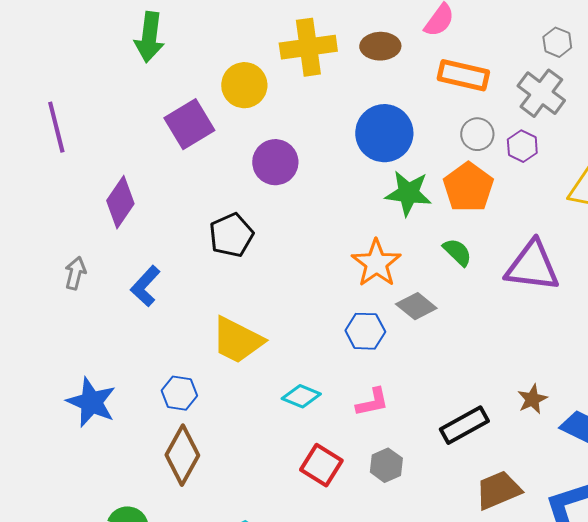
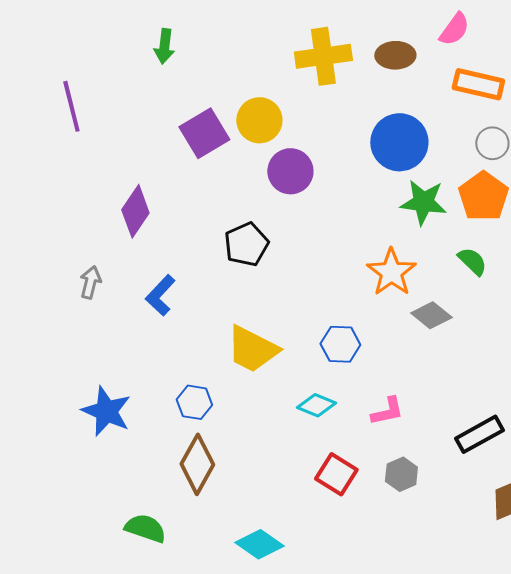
green arrow: (149, 37) -> (164, 46), size x0.7
yellow circle: (244, 85) -> (259, 120), moved
purple line: (56, 127) -> (71, 106), moved
blue hexagon: (365, 331) -> (340, 344), moved

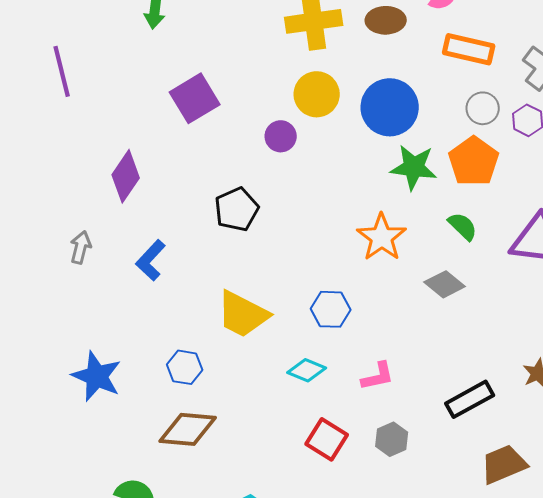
yellow circle: (259, 120) -> (317, 94), moved
purple circle: (290, 171) -> (281, 136), size x0.7
gray diamond: (431, 315) -> (445, 284), moved
brown diamond: (197, 464) -> (188, 429), turned 66

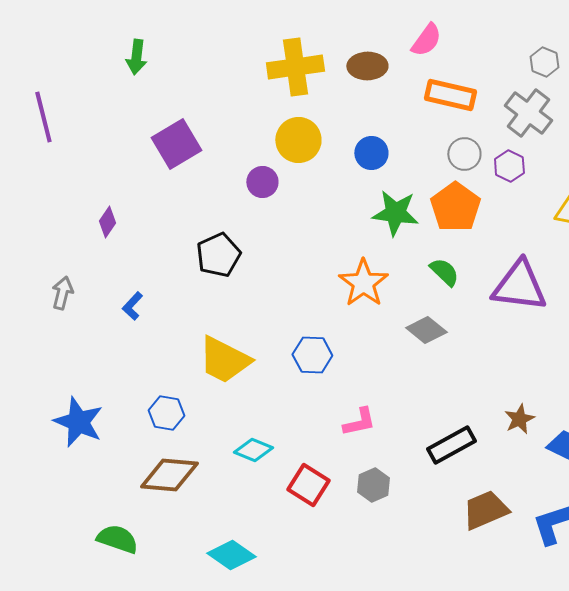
blue circle: (390, 107) -> (371, 153), size x0.6
purple diamond: (126, 176) -> (107, 222), size x0.6
blue L-shape: (151, 260) -> (132, 306), size x0.7
cyan diamond: (307, 370) -> (253, 450), moved

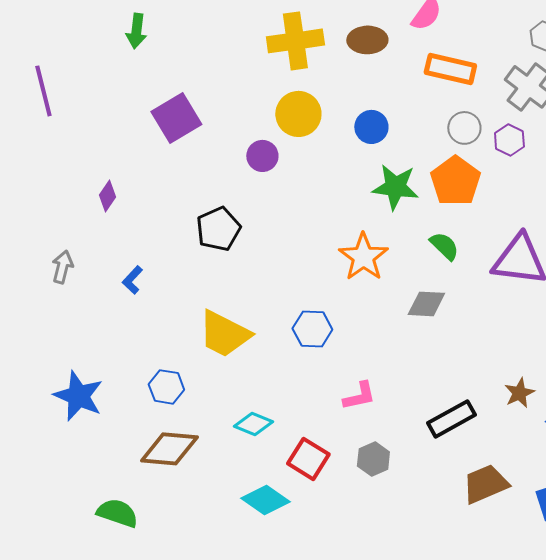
gray diamond: (426, 330) -> (426, 304), turned -36
cyan diamond: (231, 555) -> (265, 500), moved

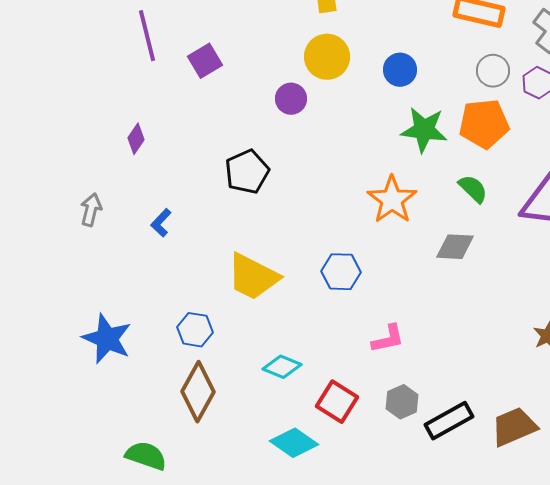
purple line: (43, 91) -> (147, 36), moved
purple square: (176, 118) -> (205, 61), size x0.7
orange pentagon: (455, 181) -> (484, 124), turned 30
black rectangle: (451, 419) -> (449, 421), moved
brown diamond: (169, 449) -> (198, 392), turned -66

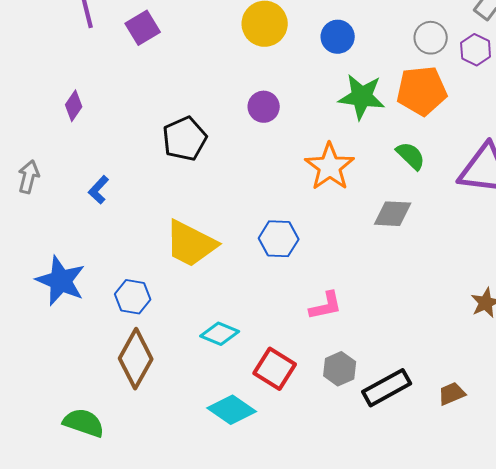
purple circle: (291, 99) -> (264, 107), moved
blue star: (107, 339) -> (61, 281), moved
brown trapezoid: (514, 427) -> (452, 394), size x0.6

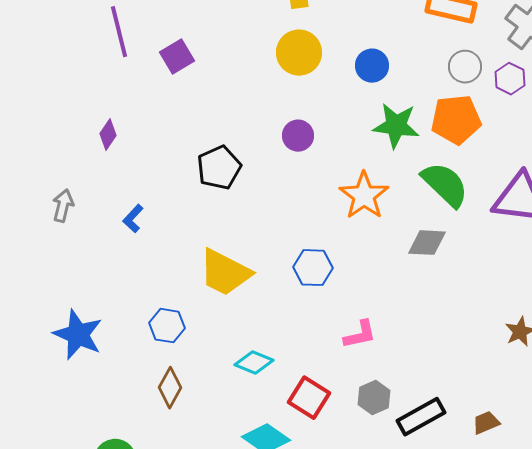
green semicircle: (411, 156) -> (445, 185), size x1.6
blue star: (61, 281) -> (78, 335), moved
brown diamond: (136, 359) -> (170, 388), size x0.7

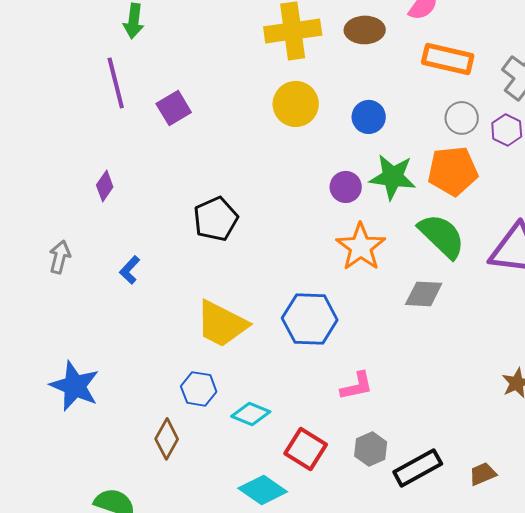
purple circle: (298, 136) -> (346, 187), moved
blue hexagon: (313, 268) -> (310, 319), size x1.4
blue hexagon: (167, 326) -> (199, 389), moved

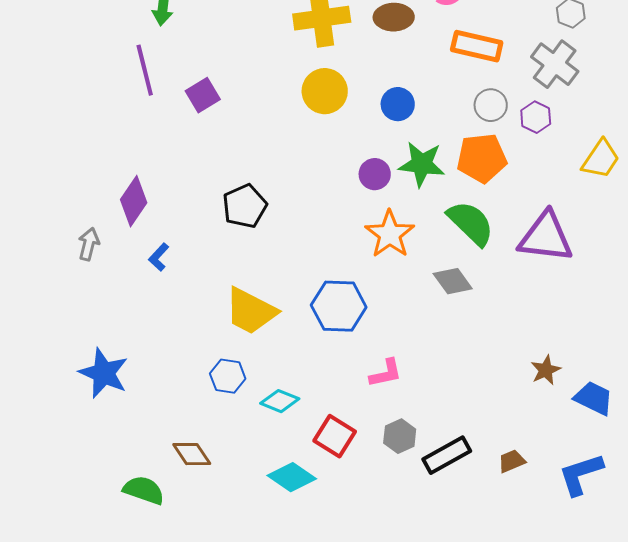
purple diamond: (105, 186) -> (134, 201), moved, size x1.6
gray diamond: (424, 294) -> (453, 281), turned 51
brown diamond: (167, 439) -> (192, 454), moved, turned -63

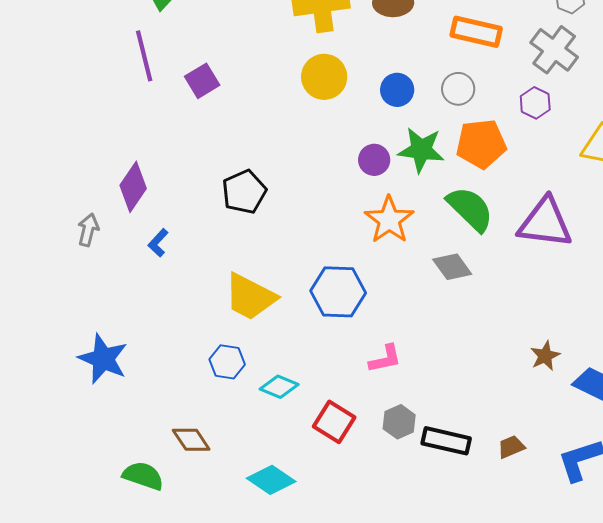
gray circle: (491, 105) -> (458, 89), moved
black rectangle: (447, 455) -> (446, 441), turned 42
cyan diamond: (292, 477) -> (271, 480), moved

